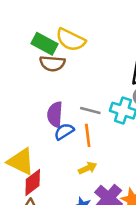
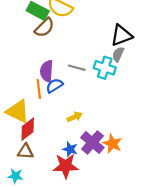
brown semicircle: (52, 63) -> (44, 28), turned -50
orange line: (88, 135) -> (39, 89), moved

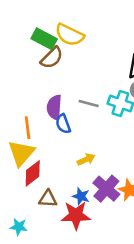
blue semicircle: (54, 86) -> (63, 124), turned -78
orange line: (39, 89) -> (28, 128), moved
yellow triangle: (18, 111) -> (21, 153), turned 45
brown triangle: (25, 151) -> (48, 199), moved

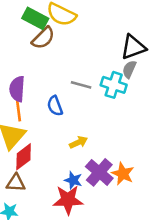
purple semicircle: (54, 107) -> (17, 89), moved
brown triangle: (48, 199) -> (16, 183), moved

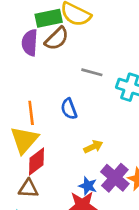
green rectangle: (35, 18) -> (49, 18), turned -40
gray line: (81, 85) -> (92, 72), moved
purple semicircle: (17, 89) -> (30, 43), moved

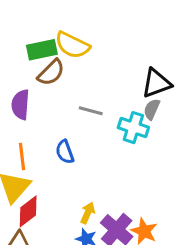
purple semicircle: (30, 43) -> (21, 105), moved
yellow arrow: (93, 147) -> (88, 213), moved, turned -42

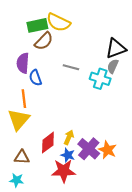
blue semicircle: (65, 152) -> (35, 78), moved
red diamond: (28, 211) -> (48, 143), moved

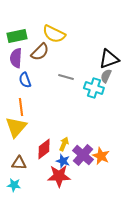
green rectangle: (37, 25) -> (17, 36), moved
purple semicircle: (23, 63) -> (16, 58), moved
blue semicircle: (35, 78) -> (25, 80), moved

